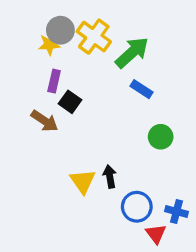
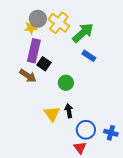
purple rectangle: (54, 81) -> (34, 51), size x1.6
green circle: (161, 137) -> (66, 83), moved
red triangle: (156, 234) -> (80, 148), moved

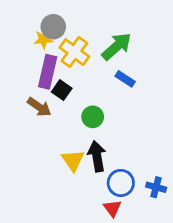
yellow cross: (59, 23) -> (74, 52), moved
black arrow: (69, 111) -> (97, 156), size x1.5

